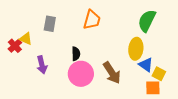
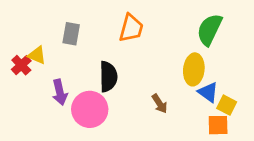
black semicircle: (76, 54) -> (108, 77), size x1.5
brown arrow: (112, 73) -> (160, 104), size x0.6
pink circle: (81, 74) -> (90, 109), moved

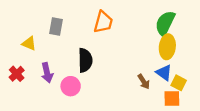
red cross: (21, 65) -> (17, 74), moved
yellow ellipse: (194, 69) -> (167, 47), moved
brown arrow: (160, 104) -> (144, 82), moved
pink circle: (90, 109) -> (71, 86), size x0.7

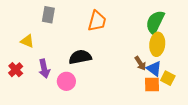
gray rectangle: (56, 27) -> (48, 15), moved
black semicircle: (85, 60) -> (80, 57), turned -100
brown arrow: (144, 82) -> (140, 63), moved
orange square: (172, 99) -> (152, 84), moved

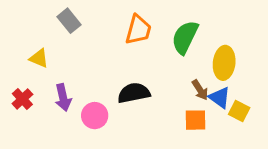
gray rectangle: (48, 15) -> (69, 21), turned -49
green semicircle: (155, 22) -> (185, 37), moved
black semicircle: (80, 57) -> (134, 93), moved
orange square: (152, 84) -> (196, 120), moved

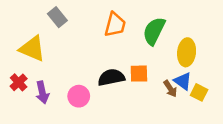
yellow triangle: (39, 58) -> (32, 49), size x1.6
brown arrow: (200, 90) -> (170, 89), moved
purple arrow: (63, 97) -> (42, 92), moved
orange square: (196, 120) -> (139, 74), moved

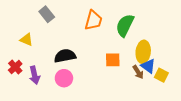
yellow triangle: (32, 49) -> (26, 40), size x0.6
yellow ellipse: (187, 52) -> (143, 52), moved
black semicircle: (111, 77) -> (65, 56), moved

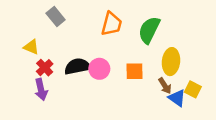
blue triangle: (148, 66) -> (177, 98), moved
red cross: (15, 67) -> (45, 68), moved
pink circle: (64, 78) -> (99, 69), moved

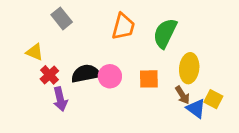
purple arrow: (41, 89) -> (60, 99), moved

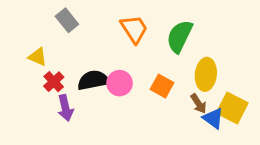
orange trapezoid: (123, 27) -> (134, 29), turned -48
orange square: (149, 79) -> (162, 86), turned 30
yellow square: (213, 99) -> (232, 108), size x1.5

